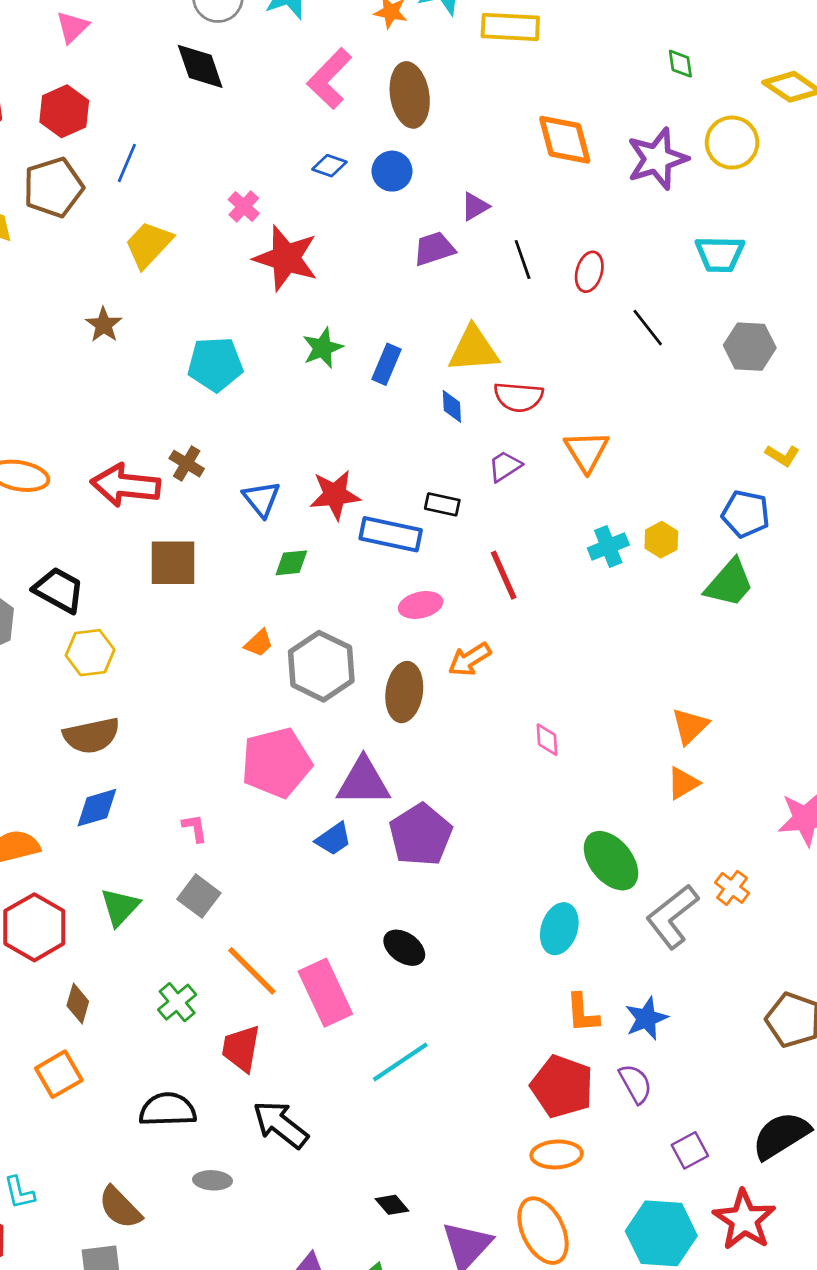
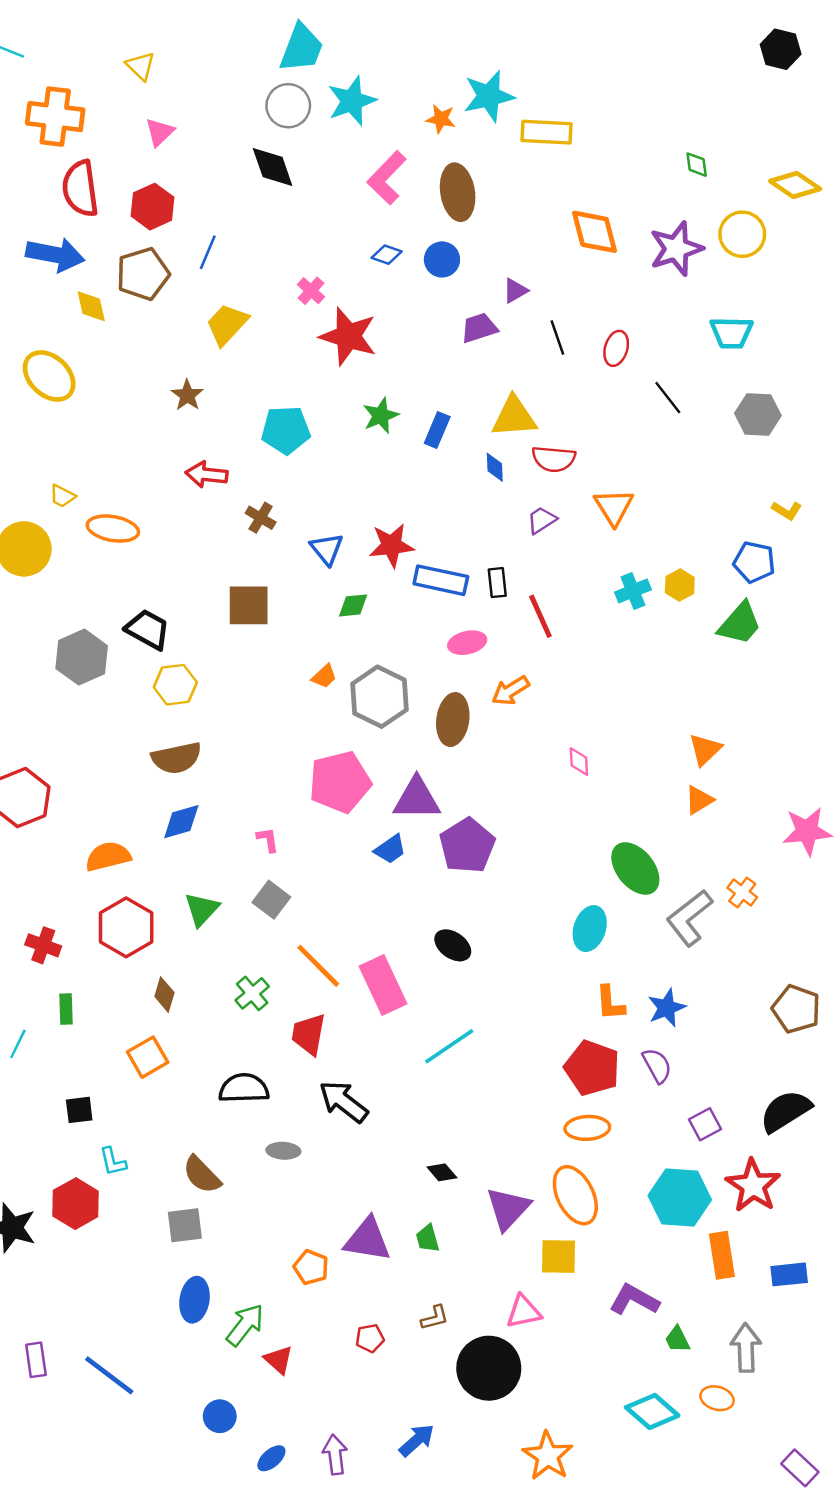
red arrow: (125, 485) -> (207, 474), moved, size x0.7
black rectangle: (442, 504) -> (497, 583), moved, turned 72

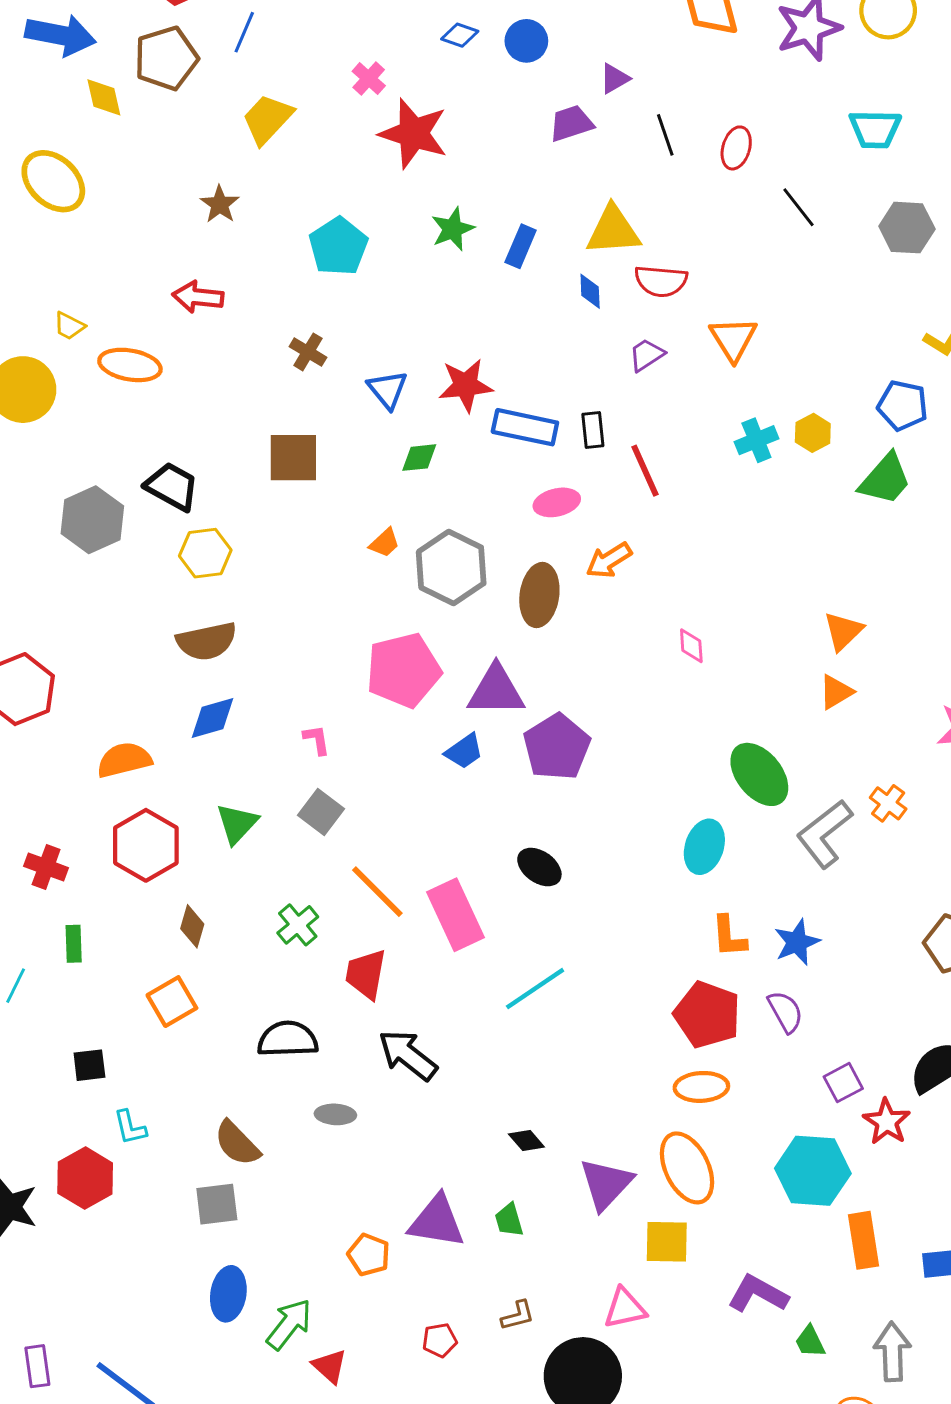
cyan pentagon: (286, 430) -> (338, 246), turned -30
red arrow: (207, 474) -> (198, 297), moved
red star: (753, 1186) -> (887, 1122), moved, size x0.7

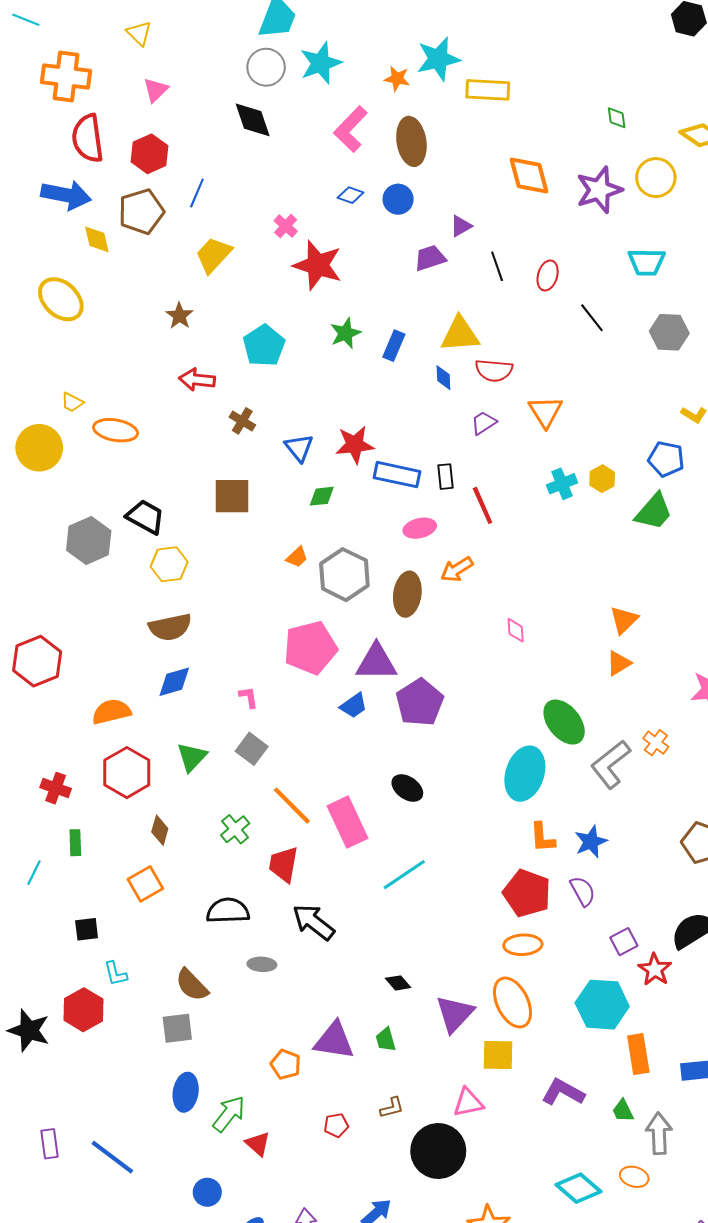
red arrow: (198, 297) -> (197, 380), moved
cyan ellipse: (704, 847) -> (525, 774), size x1.4
green trapezoid: (810, 1342) -> (623, 1111), moved

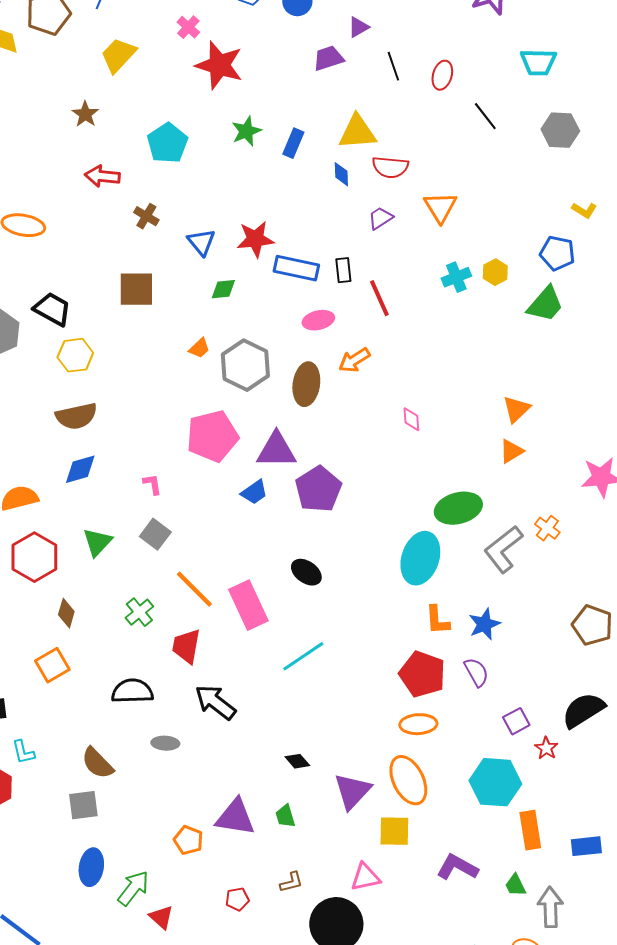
green ellipse: (564, 722) -> (458, 508), turned -66
red star: (655, 970) -> (546, 748), size x0.7

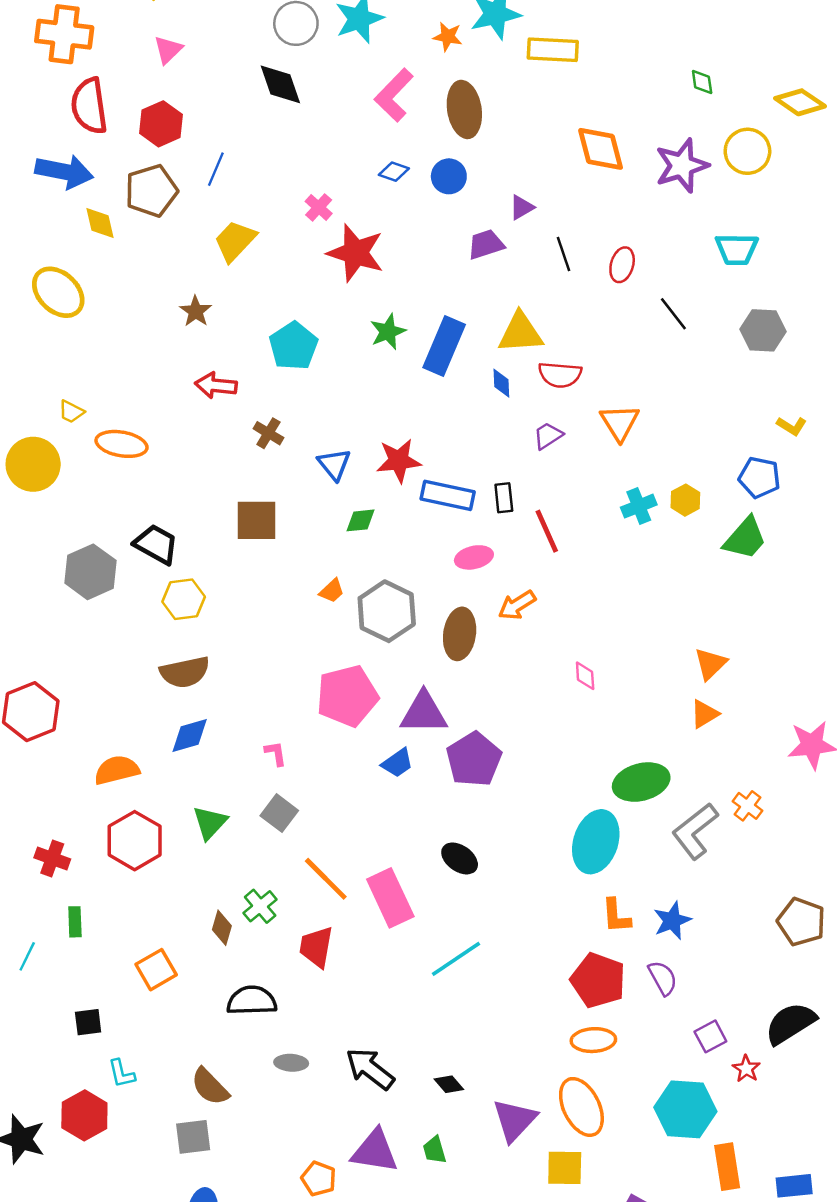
blue rectangle: (293, 143) -> (444, 346), size x1.6
brown diamond: (66, 613) -> (222, 928), moved
black arrow: (215, 702) -> (370, 1069), moved

